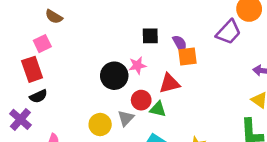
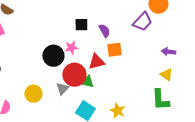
orange square: (187, 56) -> (114, 50), moved
red circle: (141, 100) -> (74, 75), size x1.5
yellow circle: (100, 125) -> (33, 94), moved

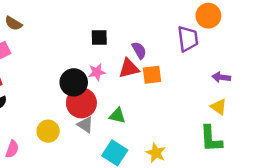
purple trapezoid: (142, 22) -> (188, 39), turned -50
black square: (81, 25) -> (99, 37), moved
red triangle: (96, 62) -> (129, 68), moved
red circle: (74, 75) -> (81, 103), moved
gray triangle: (62, 89) -> (85, 125), turned -40

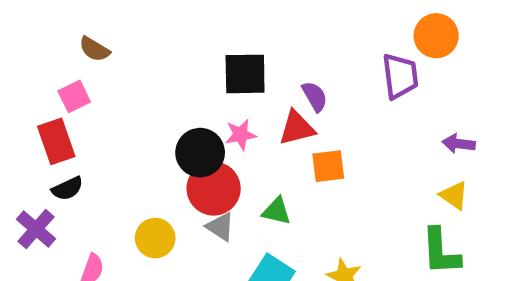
black square: (99, 37) -> (245, 74), size x1.5
orange square: (152, 75) -> (328, 166), moved

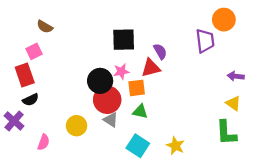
orange square: (328, 166) -> (137, 88), moved

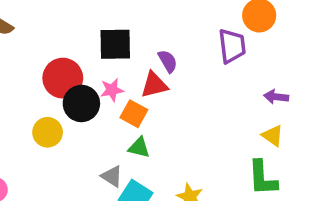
orange square: (137, 88) -> (134, 114), turned 36
red circle: (107, 100) -> (63, 78), moved
gray triangle: (111, 120) -> (112, 176), moved
yellow circle: (77, 126) -> (48, 132), moved

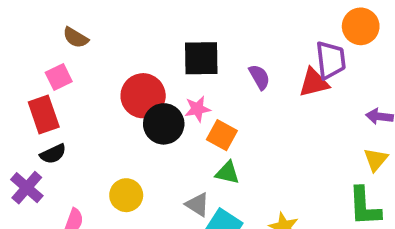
red triangle: (154, 85) -> (314, 83), moved
yellow circle: (48, 132) -> (126, 195), moved
yellow triangle: (273, 136) -> (376, 160), turned 35

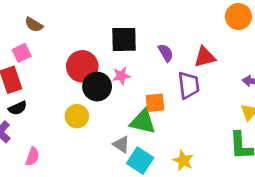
purple trapezoid: (331, 60) -> (189, 85), moved
orange square: (222, 135) -> (155, 103), moved, turned -35
green triangle: (227, 173) -> (143, 122), size x1.5
yellow circle: (126, 195) -> (77, 116), moved

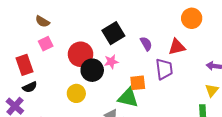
orange circle: (238, 17) -> (192, 18), moved
black square: (124, 39) -> (113, 33), turned -30
pink square: (22, 53) -> (46, 44), moved

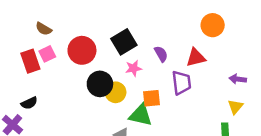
red circle: (81, 54) -> (82, 50), moved
pink star: (111, 62) -> (133, 68), moved
red rectangle: (24, 65) -> (30, 61), moved
yellow circle: (76, 93) -> (116, 92), moved

